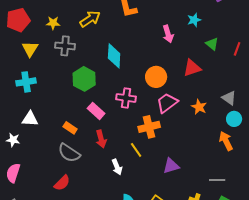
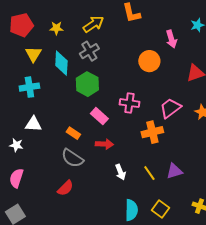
gray cross: (65, 46) -> (89, 51), moved, turned -36
cyan diamond: (114, 56) -> (61, 63), moved
orange circle: (156, 77) -> (149, 61), moved
red arrow: (101, 139) -> (104, 144), turned -72
yellow line: (136, 150) -> (149, 173), moved

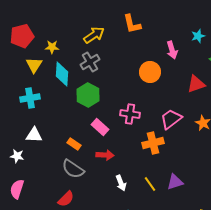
yellow star: (56, 28) -> (52, 47), moved

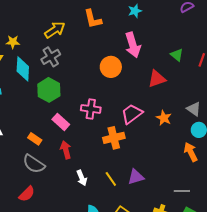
cyan star: (198, 36) -> (135, 11), moved
pink arrow: (172, 50) -> (133, 45), size x1.4
red arrow: (105, 155) -> (66, 150), turned -108

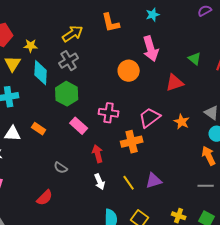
orange rectangle: (35, 139) -> (39, 129), moved
red arrow: (66, 150) -> (98, 154), moved
gray semicircle: (34, 164) -> (61, 168), moved, size x0.6
gray line: (182, 191) -> (206, 186), moved

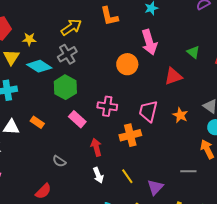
cyan diamond: (41, 73) -> (39, 66), turned -60
pink trapezoid: (150, 118) -> (148, 111), turned -40
purple triangle: (154, 181) -> (155, 187), moved, turned -30
gray line: (206, 186) -> (188, 171), moved

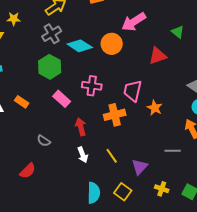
pink arrow: (149, 42) -> (134, 22), turned 75
cyan diamond: (39, 66) -> (80, 46), moved
orange star: (180, 115) -> (155, 108), moved

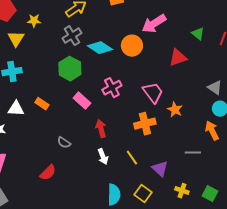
pink cross: (92, 86) -> (112, 88), turned -36
pink trapezoid: (133, 91) -> (153, 93), turned 130
orange cross: (115, 115) -> (145, 124), moved
purple triangle: (140, 167) -> (160, 169), turned -30

